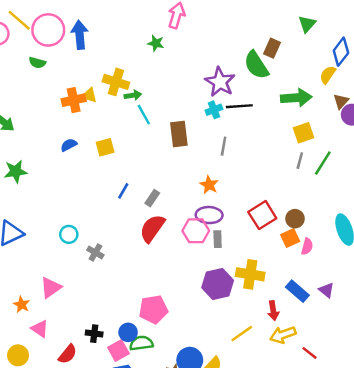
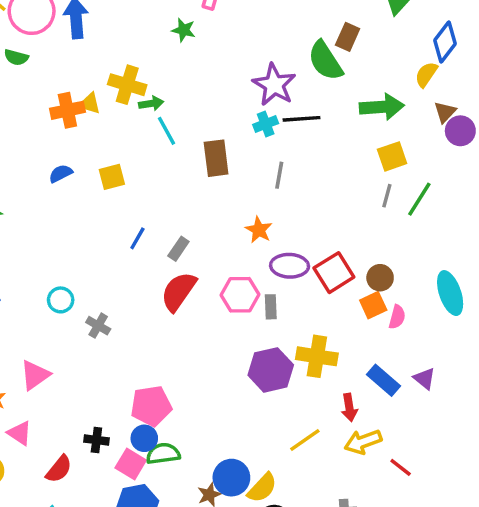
purple ellipse: (209, 215) -> (290, 266), moved
pink pentagon: (153, 309) -> (151, 406), moved
pink square: (118, 351) -> (131, 464), turned -30

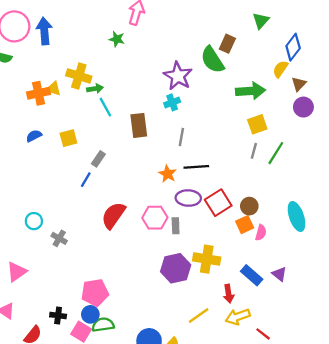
brown triangle: (445, 112) -> (299, 84), moved
black line: (301, 119) -> (196, 167), moved
gray rectangle: (178, 249) -> (98, 159), moved

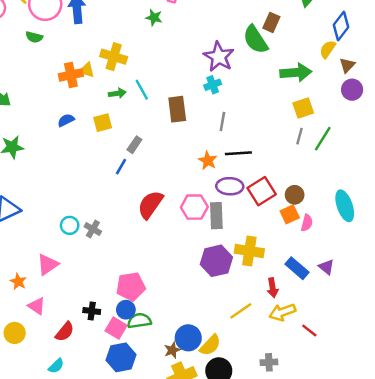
green arrow: (95, 89) -> (117, 93), moved
cyan circle: (34, 221) -> (70, 225), moved
gray rectangle: (176, 226) -> (216, 216), size x1.5

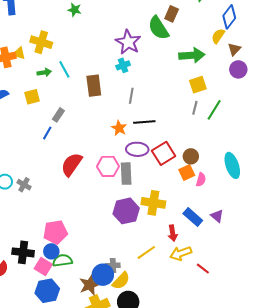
black cross: (92, 311) -> (23, 252), size x1.5
brown star: (172, 350) -> (90, 285), size x1.5
gray cross: (269, 362) -> (113, 266), moved

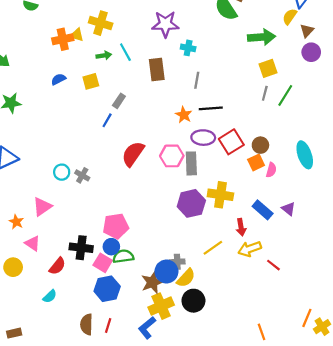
purple star: (128, 42) -> (165, 24), moved, turned -30
cyan cross: (123, 65) -> (188, 48), turned 32

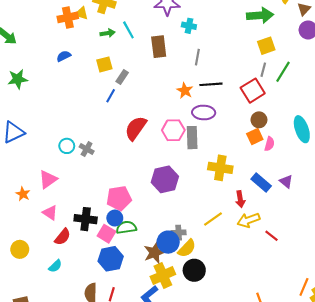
yellow square: (91, 81) -> (104, 64), moved
red square: (231, 142) -> (253, 91), moved
purple hexagon: (191, 203) -> (165, 179), moved
pink triangle: (33, 243) -> (50, 213), moved
yellow circle: (13, 267) -> (20, 249), moved

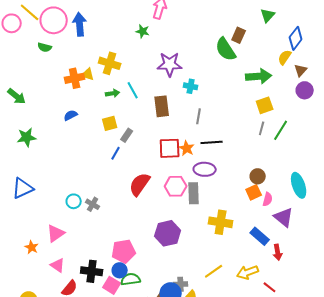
red square: (253, 91) -> (170, 148), moved, turned 30
purple triangle: (286, 181) -> (284, 217), moved, size x1.5
red arrow: (240, 199) -> (278, 252), moved

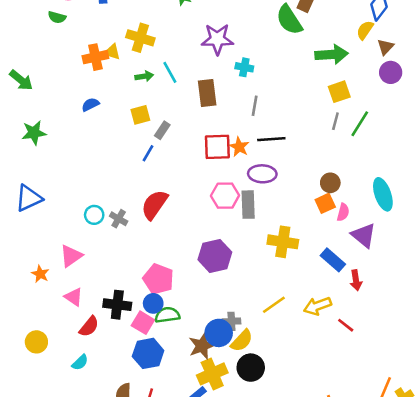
red semicircle: (140, 184) -> (154, 205), moved
pink pentagon: (124, 251) -> (158, 279), turned 30

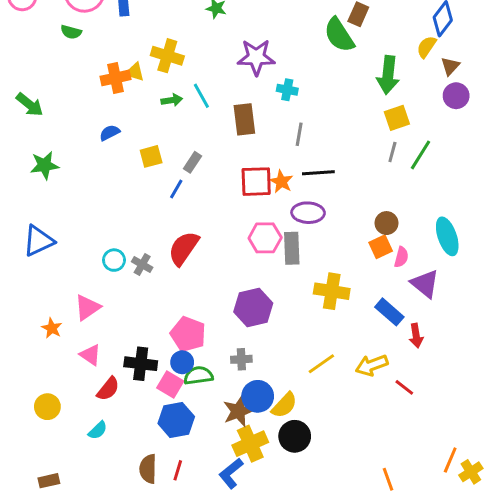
green arrow: (332, 54) -> (388, 75), turned 100
yellow square: (140, 115) -> (151, 156), moved
gray cross: (231, 321) -> (241, 359), moved

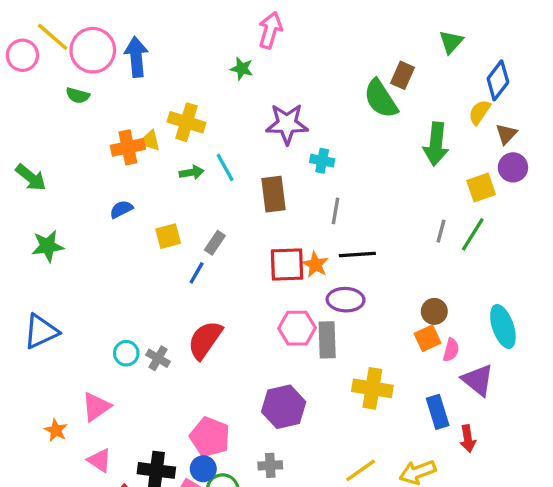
yellow square: (397, 118) -> (481, 188), moved
blue rectangle: (389, 312) -> (438, 412), turned 32

